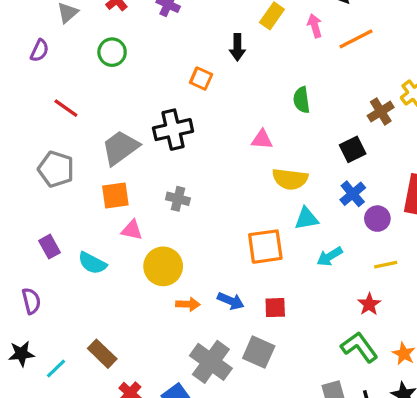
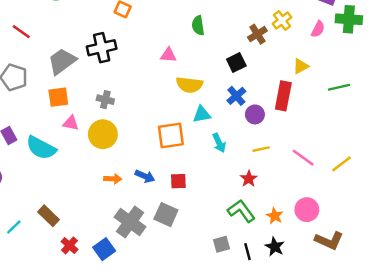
cyan arrow: (330, 256) -> (219, 143), turned -84
cyan semicircle: (92, 263) -> (41, 148), size x1.4
yellow circle: (163, 266) -> (103, 134), moved

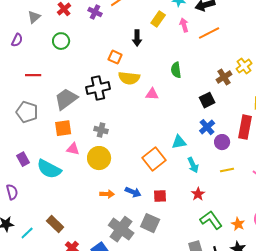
red line: (21, 32) -> (33, 75), turned -35
yellow semicircle: (189, 85) -> (129, 78), moved
orange square: (171, 135) -> (154, 159), turned -30
red star: (249, 179) -> (198, 194), moved

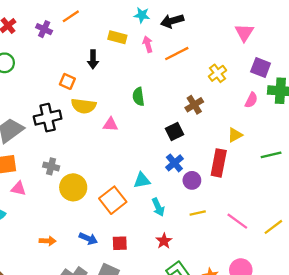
yellow rectangle: (158, 19) -> (117, 37), turned 70
yellow cross: (244, 66) -> (218, 73), moved
yellow circle: (99, 158) -> (73, 187), moved
orange arrow: (107, 194) -> (48, 241), moved

